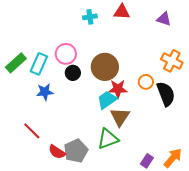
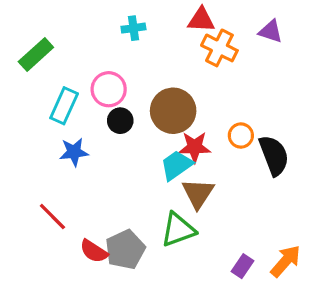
cyan cross: (90, 17) -> (133, 28), moved
orange cross: (172, 61) -> (219, 48), moved
green rectangle: (16, 63) -> (36, 55), moved

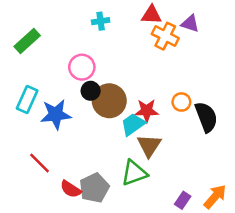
purple triangle: (271, 31) -> (190, 24), moved
cyan rectangle: (64, 106) -> (27, 100), moved
brown circle: (173, 111) -> (109, 101), moved
blue star: (74, 152) -> (56, 114), size x1.4

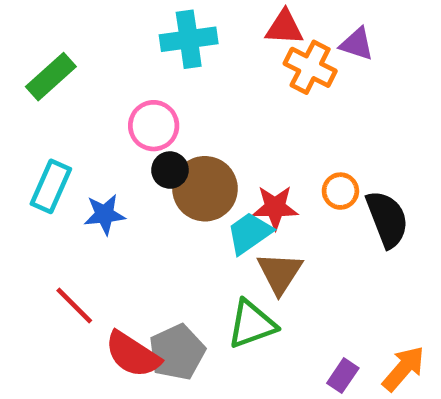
cyan cross: (101, 21) -> (189, 39), size x1.6
blue star: (56, 114) -> (105, 214), size x0.7
red semicircle: (71, 189) -> (133, 355), size x1.4

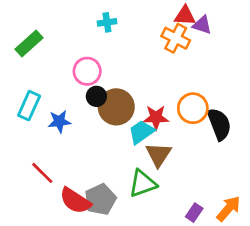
red triangle: (284, 28) -> (185, 16), moved
cyan cross: (189, 39) -> (107, 22), size x0.6
orange circle: (340, 191) -> (193, 108), size x1.5

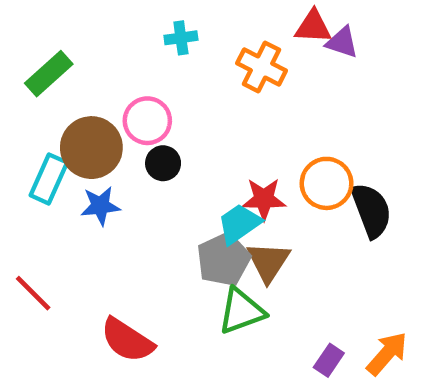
orange cross: (176, 38) -> (262, 67), moved
brown circle: (116, 107) -> (91, 148), moved
red line: (42, 173) -> (33, 293), moved
gray pentagon: (100, 199) -> (224, 260), moved

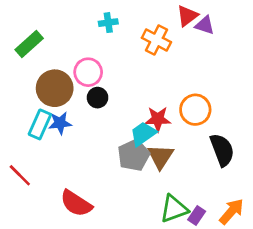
red triangle: (313, 27) -> (187, 16), turned -40
cyan rectangle: (49, 179) -> (40, 124), moved
black semicircle: (371, 210) -> (222, 150), moved
green triangle: (241, 311) -> (174, 209), moved

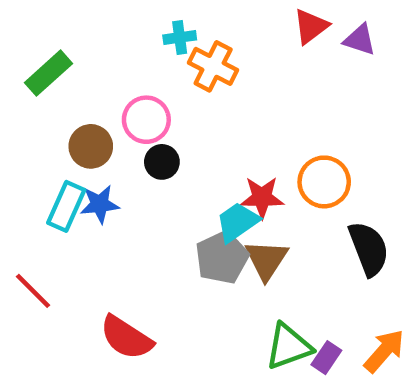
purple triangle: (205, 25) -> (360, 40), moved
orange cross: (156, 40) -> (213, 66), moved
brown circle: (55, 88) -> (91, 146), size x0.7

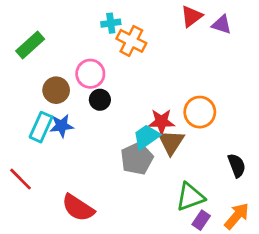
black semicircle: (369, 249) -> (237, 165), moved, size x0.7
brown triangle: (266, 260) -> (171, 142), moved
green triangle: (289, 346) -> (190, 197), moved

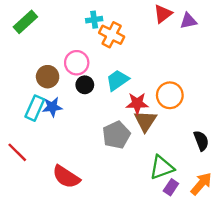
purple triangle: (222, 24) -> (188, 21), turned -30
green rectangle: (30, 45) -> (25, 22), moved
cyan trapezoid: (146, 137) -> (117, 80), moved

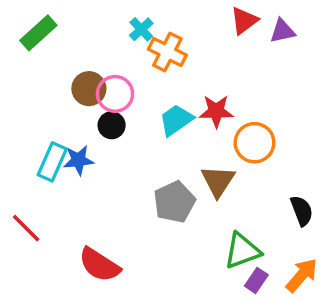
cyan cross: (94, 20) -> (141, 29), turned -35
brown circle: (48, 77) -> (89, 89), moved
black circle: (85, 85) -> (112, 125), moved
red star: (137, 103) -> (216, 111), moved

